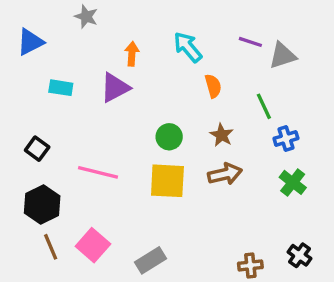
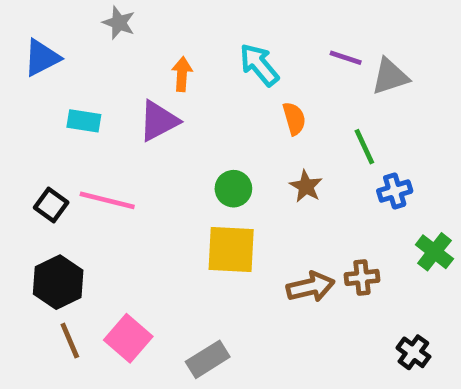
pink line: (98, 172) -> (107, 200), moved
brown arrow: (225, 174) -> (311, 287), moved
green cross: (293, 182) -> (434, 252), moved
brown cross: (250, 265) -> (362, 277), moved

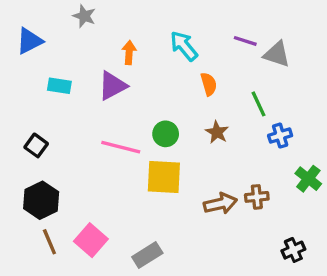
gray triangle: (390, 76) -> (277, 54), turned 36
pink line: (107, 200) -> (121, 147), moved
black cross: (413, 352) -> (293, 250), turned 30

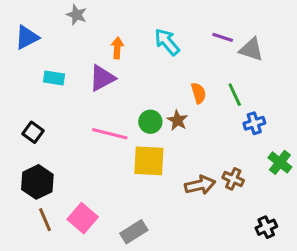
orange semicircle: (209, 84) -> (199, 93), moved
brown star: (217, 132) -> (177, 120), moved
brown cross: (257, 197) -> (233, 179), turned 30

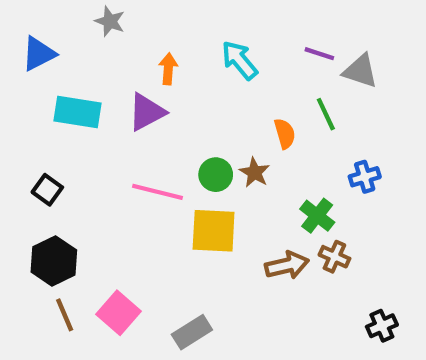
cyan rectangle: (54, 78) -> (78, 112), size x1.5
green line: (235, 95) -> (326, 114), moved
green cross: (280, 162) -> (317, 216), moved

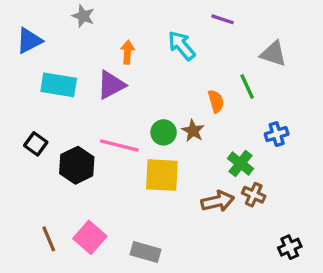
purple line: (319, 54) -> (223, 19), moved
black hexagon: (54, 261) -> (77, 165), moved
gray rectangle: (192, 332) -> (146, 252), turned 48

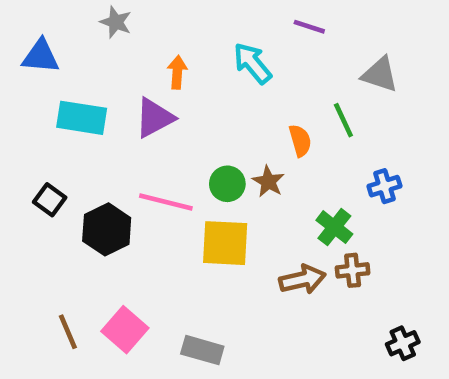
blue triangle: (29, 41) -> (41, 56), turned 32
brown cross: (254, 195) -> (353, 270), turned -30

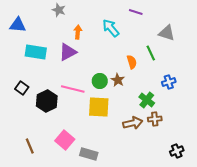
gray star: (116, 22) -> (59, 10), moved
pink square: (125, 330) -> (65, 140), moved

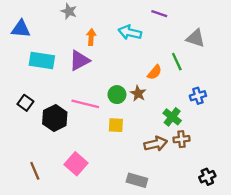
cyan arrow: (111, 28) -> (130, 32), turned -36
orange semicircle: (132, 62) -> (155, 72), turned 56
yellow square: (99, 107) -> (116, 125), size x0.6
gray rectangle: (89, 154) -> (137, 180), moved

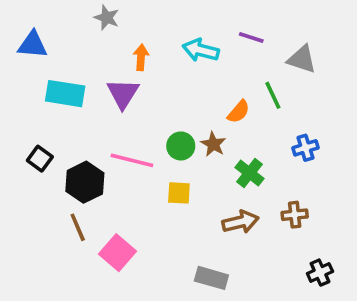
purple line: (159, 14) -> (251, 38), moved
purple triangle: (79, 61) -> (123, 94), turned -30
green cross: (172, 117) -> (249, 173), moved
brown cross: (181, 139) -> (295, 215), moved
brown line: (35, 171) -> (78, 227), moved

